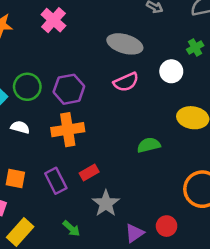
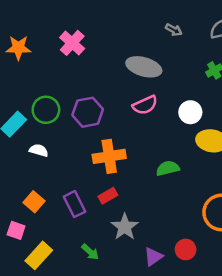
white circle: (171, 71) -> (190, 112), moved
orange cross: (68, 130) -> (109, 156), moved
orange square: (15, 178) -> (34, 202), turned 30

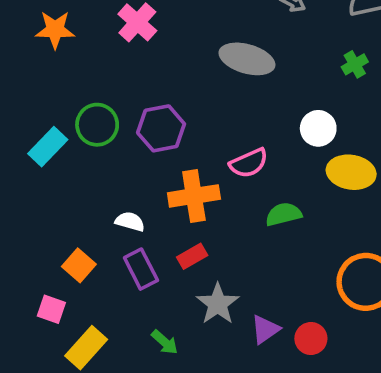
pink semicircle: (145, 105) -> (249, 163), moved
white semicircle: (39, 150) -> (130, 222), moved
purple triangle: (153, 257) -> (265, 329), moved

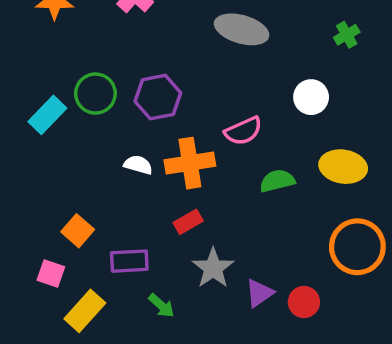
yellow ellipse: (351, 172) -> (343, 167), moved
white semicircle: (130, 222) -> (138, 165), moved
purple rectangle: (141, 269) -> (129, 261), moved, turned -66

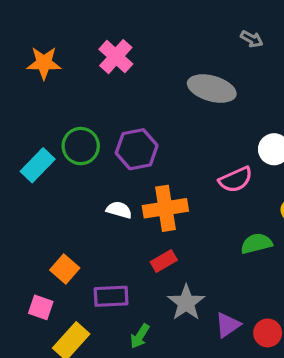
pink semicircle: (243, 131) -> (236, 180), moved
green semicircle: (277, 181) -> (256, 243), moved
green arrow: (161, 306) -> (140, 336), turned 80

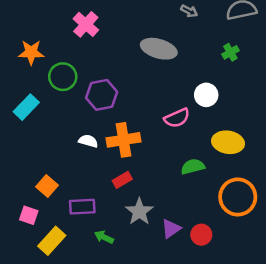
orange star: (44, 63) -> (31, 52), moved
green circle: (81, 146) -> (63, 77), moved
green arrow: (140, 336) -> (104, 237), turned 84

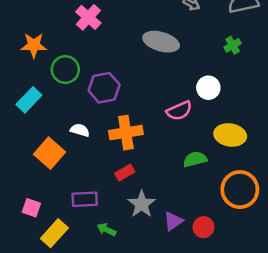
white semicircle: (88, 141) -> (80, 130), moved
orange square: (47, 186) -> (50, 153), moved, size x1.4

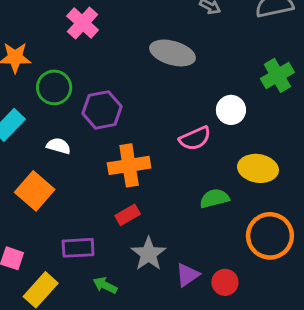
green cross: (233, 45) -> (277, 75), moved, size x1.5
white semicircle: (80, 130) -> (59, 146), moved

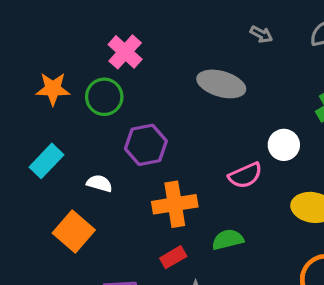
green circle: (54, 87) -> (104, 97), moved
green semicircle: (214, 198) -> (228, 240), moved

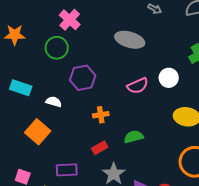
orange star: (53, 89) -> (15, 35), moved
cyan rectangle: (46, 161) -> (21, 88), turned 65
pink semicircle: (245, 175) -> (138, 86), moved
orange cross: (175, 204) -> (101, 115), size x0.6

